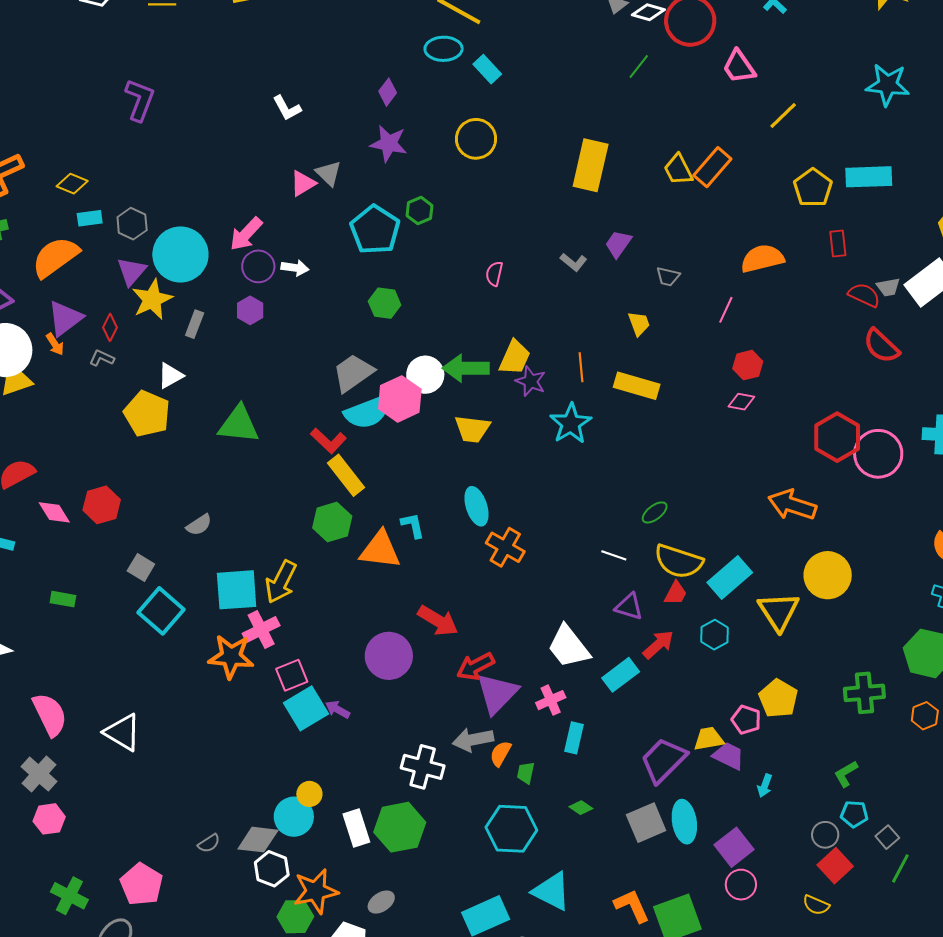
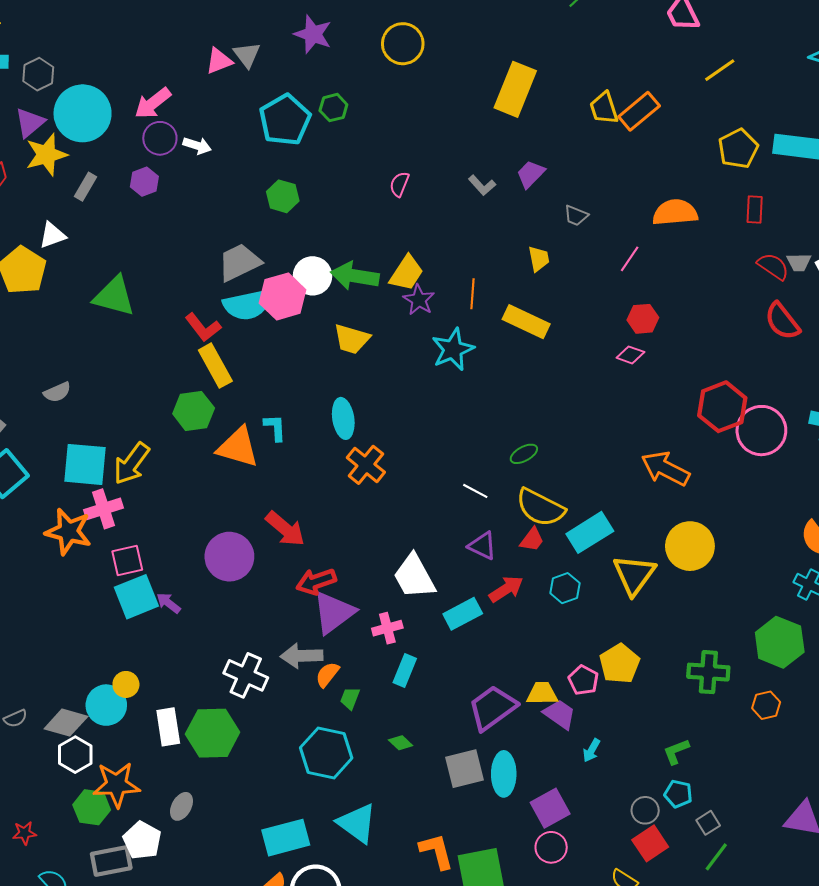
gray ellipse: (381, 902) -> (181, 806), turned -36

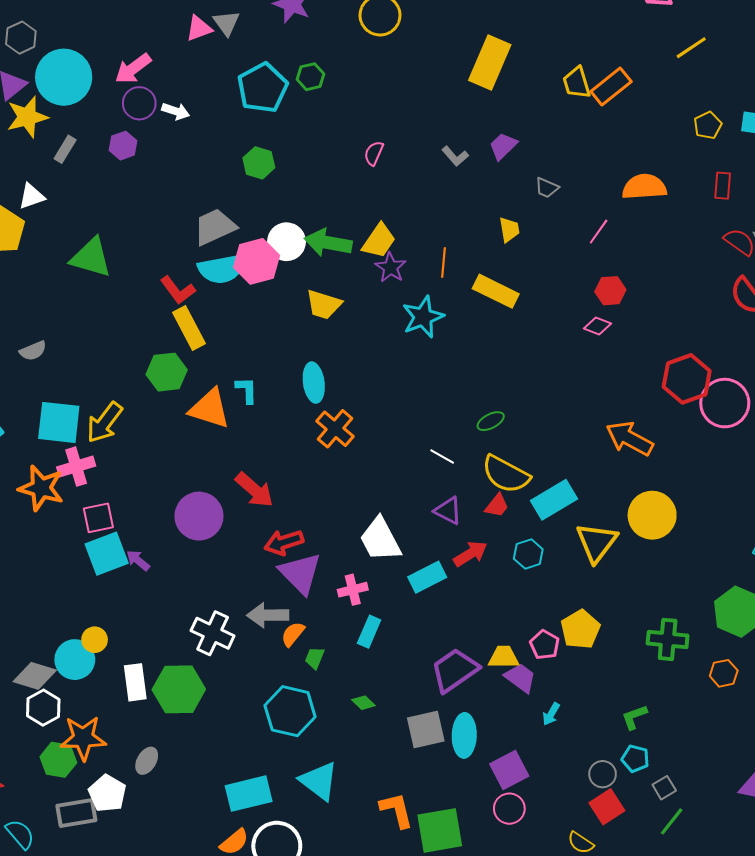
yellow pentagon: (738, 149) -> (708, 125), size x0.7
purple triangle: (334, 613) -> (300, 573), turned -39

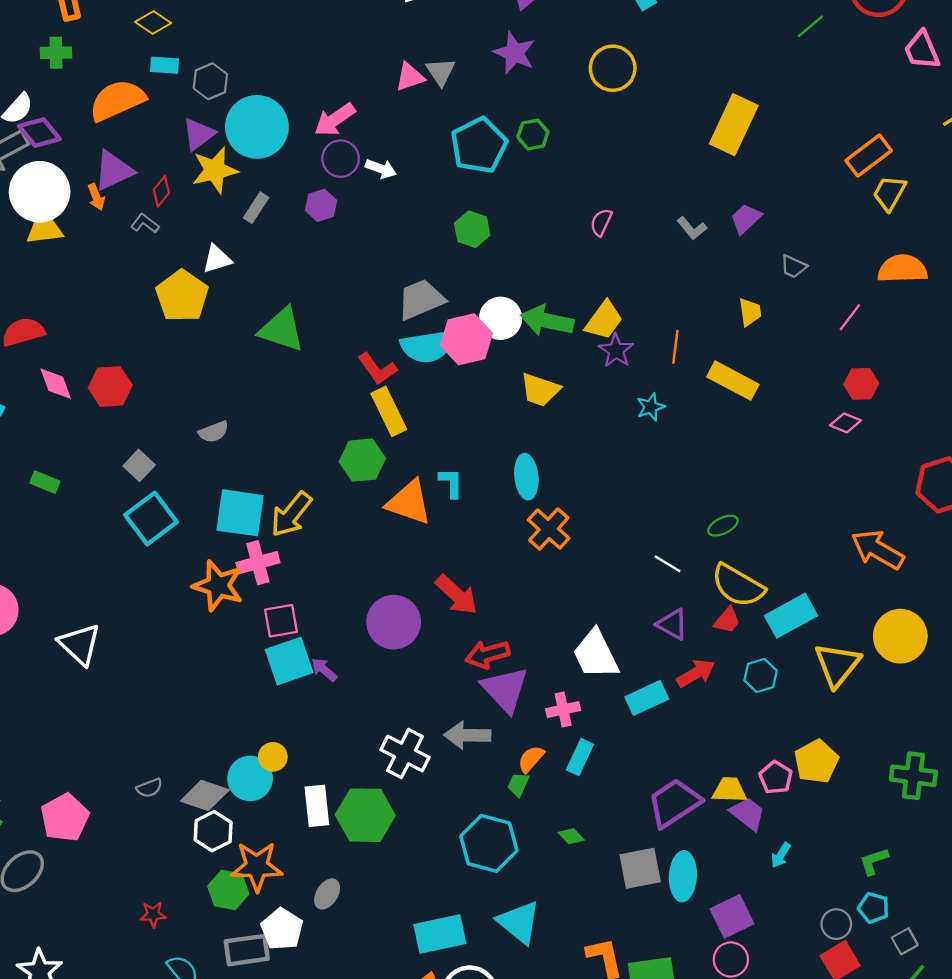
yellow trapezoid: (577, 83) -> (889, 193), moved, turned 44
cyan star: (423, 317) -> (651, 407), size x0.6
orange semicircle: (293, 634) -> (531, 759), moved

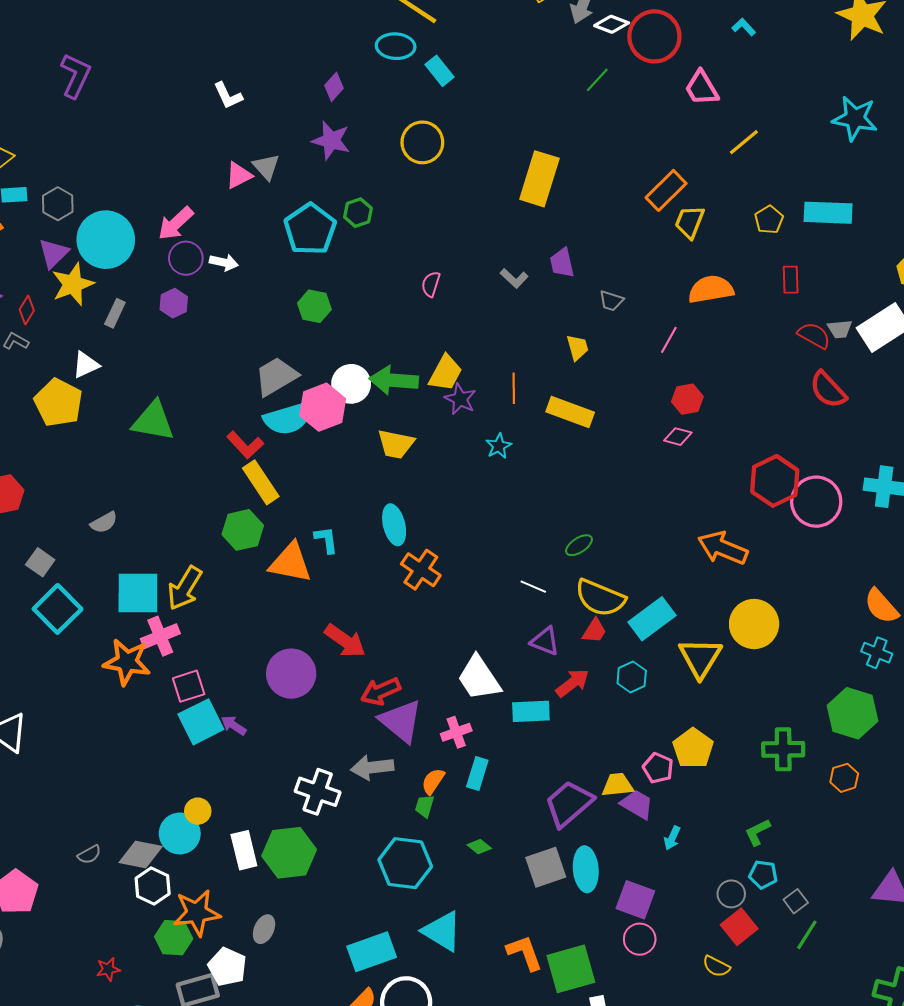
purple trapezoid: (746, 219) -> (562, 263), turned -52
cyan rectangle: (647, 698) -> (531, 711), turned 30
purple square: (732, 916) -> (635, 900), turned -36

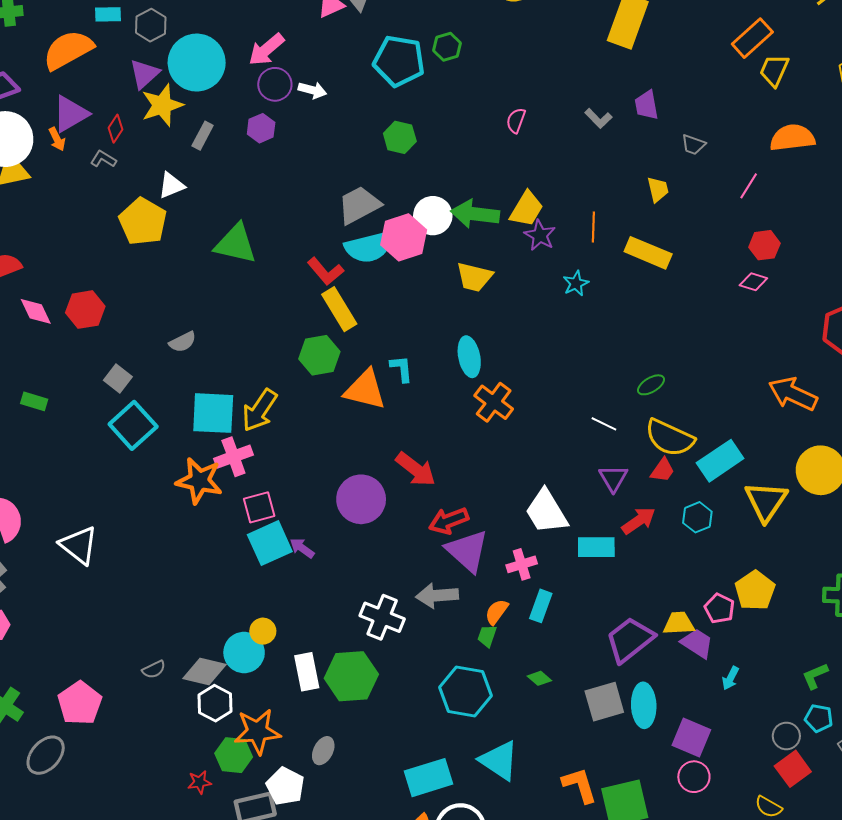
cyan pentagon: (310, 229) -> (399, 61), turned -30
purple triangle: (545, 641) -> (613, 478), turned 36
red star: (108, 969) -> (199, 782), moved

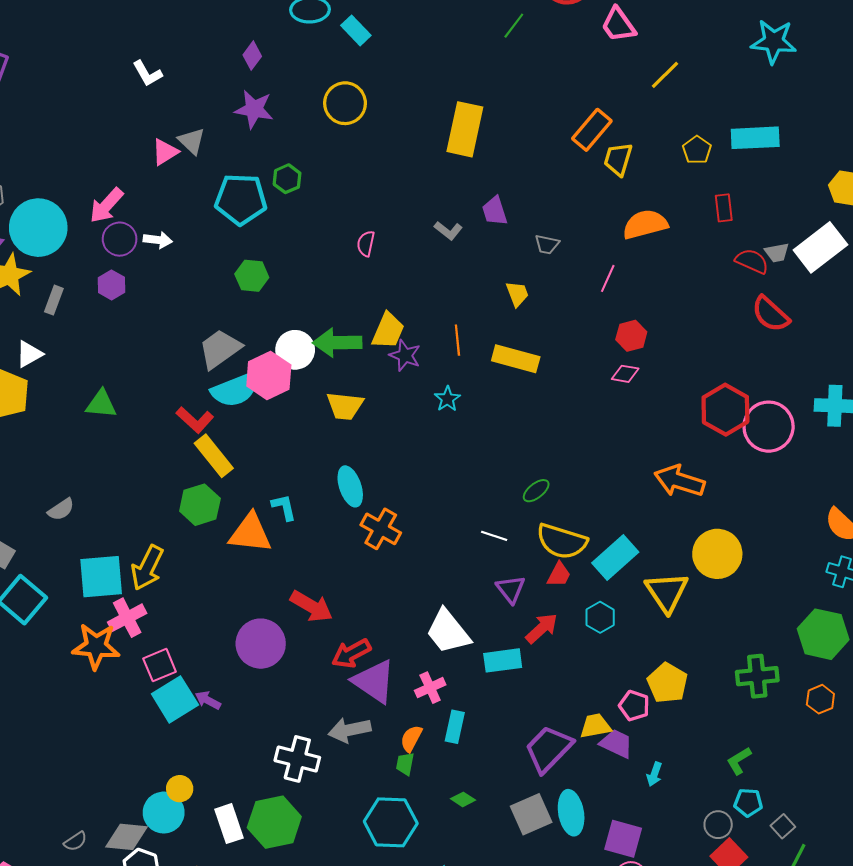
green triangle: (236, 244) -> (101, 404), size x0.7

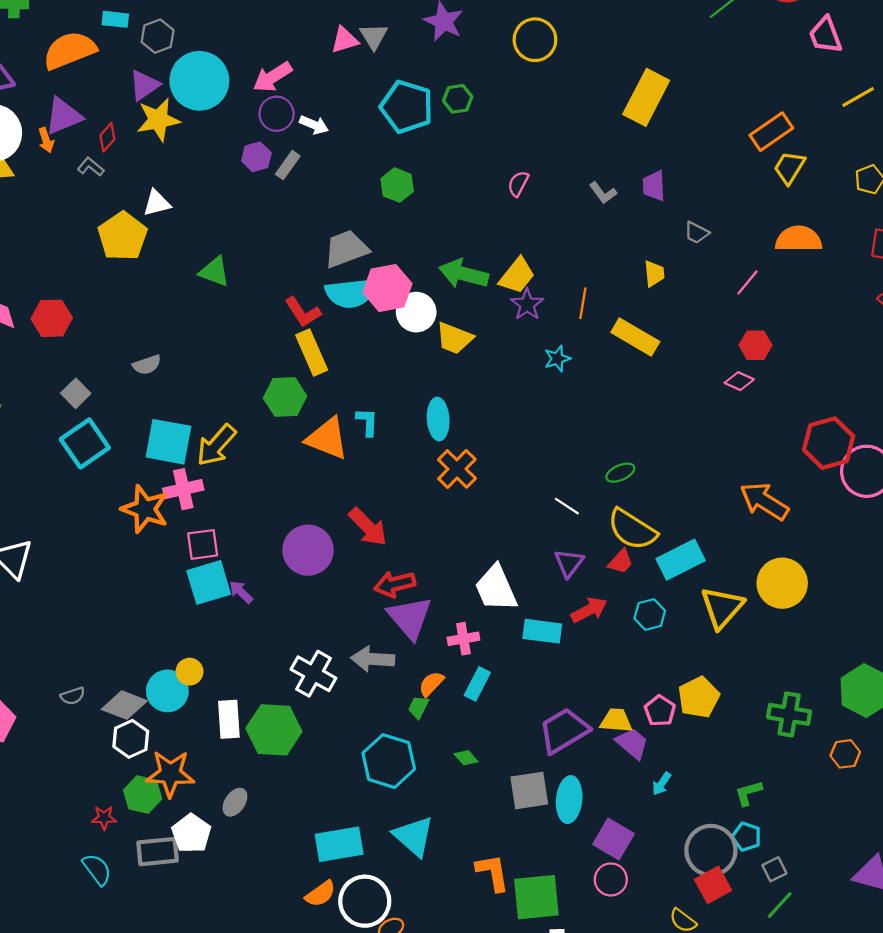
gray rectangle: (54, 300) -> (288, 165), moved
white circle: (295, 350) -> (416, 312), moved
gray circle: (718, 825) -> (711, 850), size x1.8

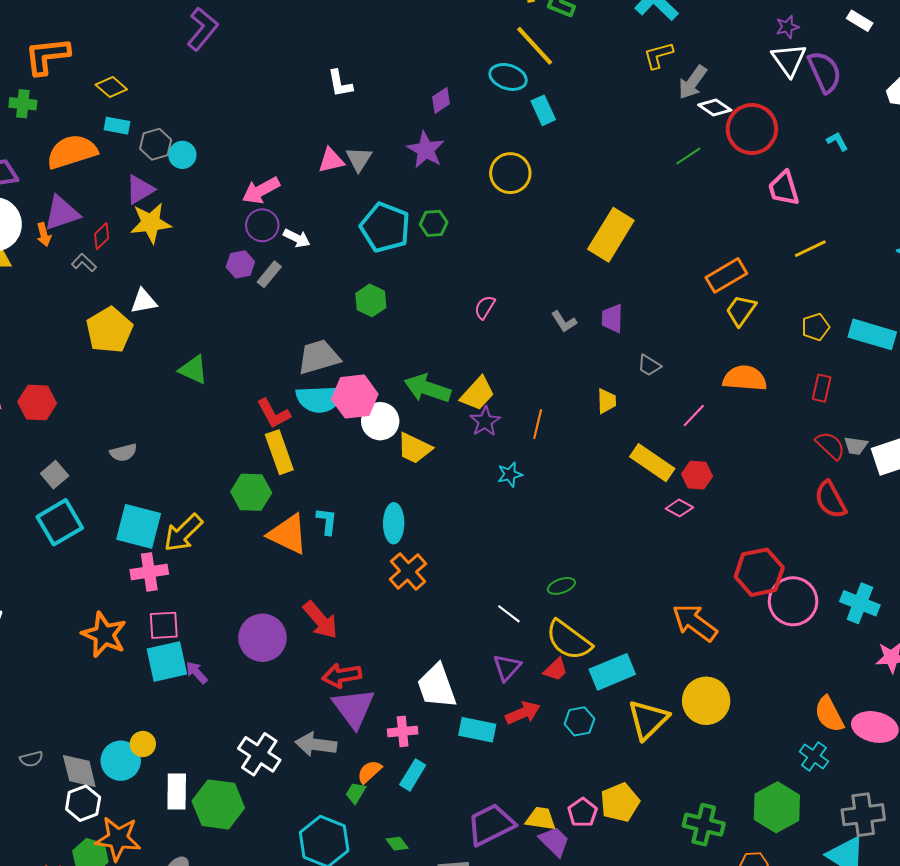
cyan circle: (199, 81) -> (182, 155), moved, size x0.5
yellow rectangle: (635, 337) -> (652, 463), moved
orange star: (145, 509) -> (104, 635), moved
gray diamond: (124, 705) -> (79, 771), turned 51

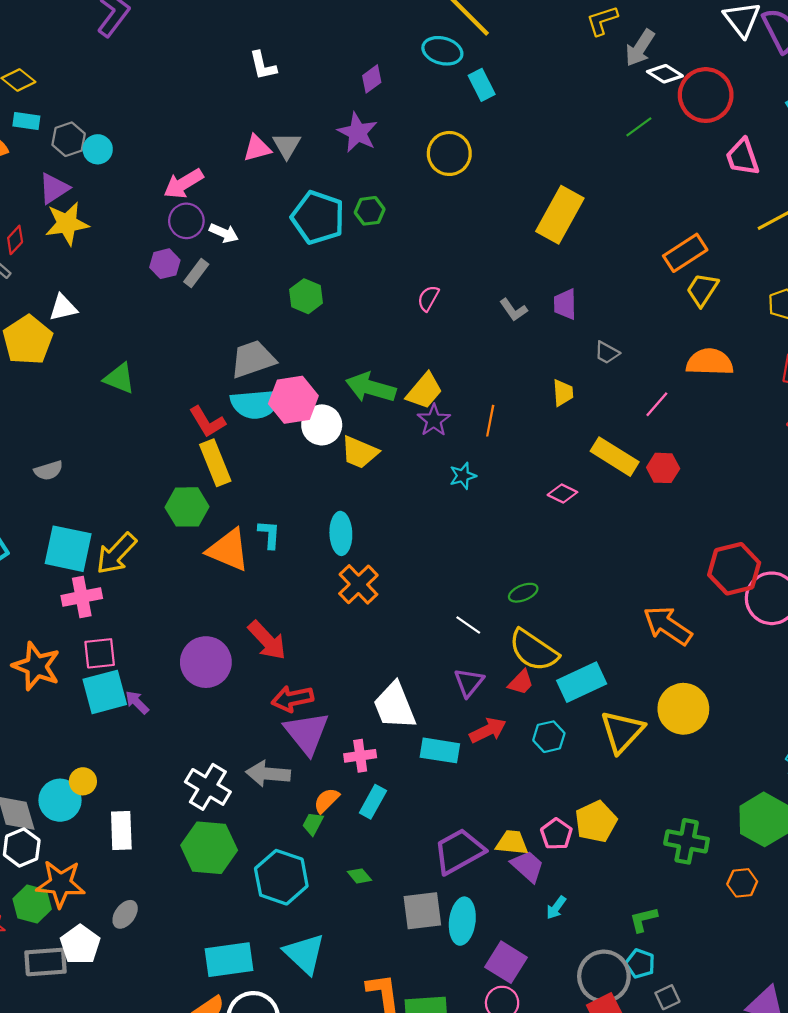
pink diamond: (679, 508) -> (562, 493), moved
green hexagon: (218, 804) -> (209, 848), moved

